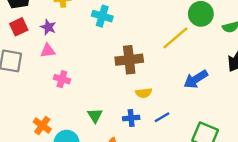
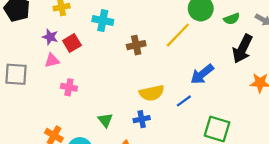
red square: (19, 27) -> (72, 43), moved
brown cross: (129, 60) -> (136, 45), moved, size x0.7
yellow semicircle: (144, 93) -> (152, 93), size x1.5
blue line: (162, 117) -> (184, 101), moved

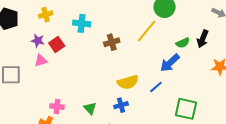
green semicircle: (232, 19) -> (183, 43), moved
black arrow: (242, 49) -> (203, 39), size x0.7
pink cross: (69, 87) -> (57, 107), moved

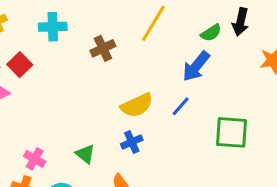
pink cross: (57, 107) -> (35, 159), turned 32

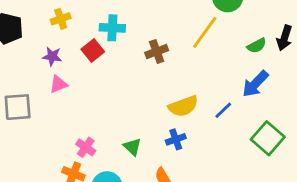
red square: (20, 65) -> (93, 51), moved
blue arrow: (196, 66) -> (255, 84), moved
green square: (232, 132) -> (268, 138), turned 32

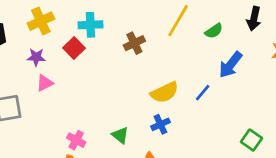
yellow cross: (61, 19) -> (41, 21), size x1.4
green semicircle: (257, 46) -> (214, 31), moved
green square: (268, 138) -> (252, 140), moved, size x0.7

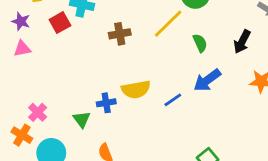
green semicircle: (214, 31) -> (200, 43), turned -96
blue cross: (160, 124) -> (106, 103), moved

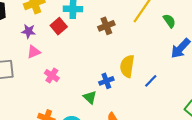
yellow semicircle: (136, 89) -> (127, 66), turned 120
blue line: (173, 100) -> (151, 81), moved
pink cross: (38, 112) -> (52, 76), moved

